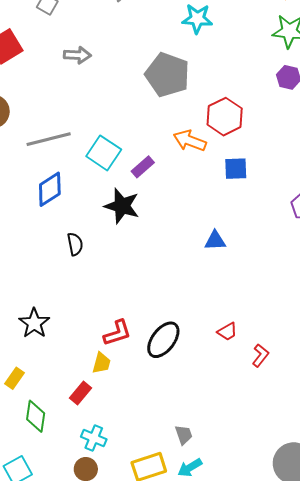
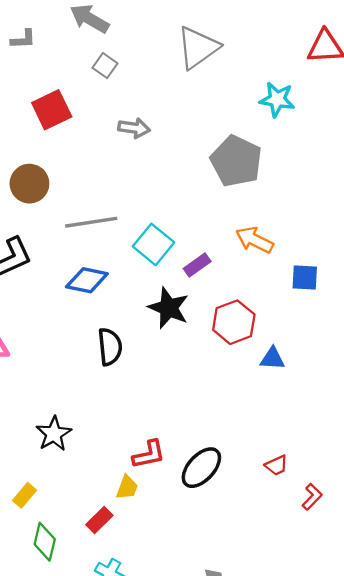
red hexagon: (225, 117) -> (234, 322), moved
blue diamond: (50, 189) -> (87, 280), turned 39
black semicircle: (75, 244) -> (110, 347), size x1.4

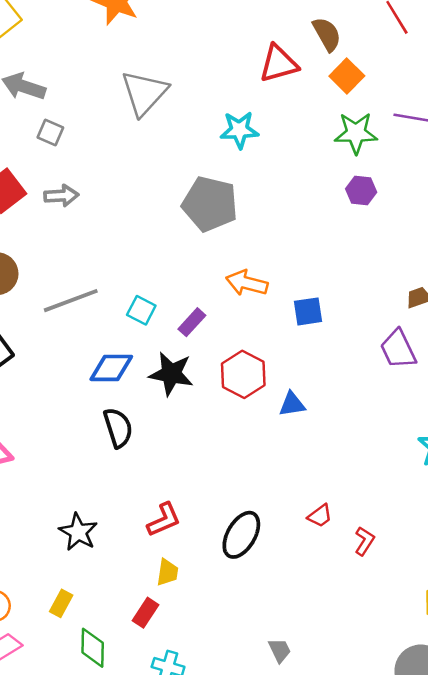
gray arrow: (134, 128) -> (61, 196), moved
cyan square: (153, 244) -> (141, 310), size x0.7
blue diamond: (87, 280) -> (111, 368), moved
red L-shape: (149, 454) -> (164, 520), moved

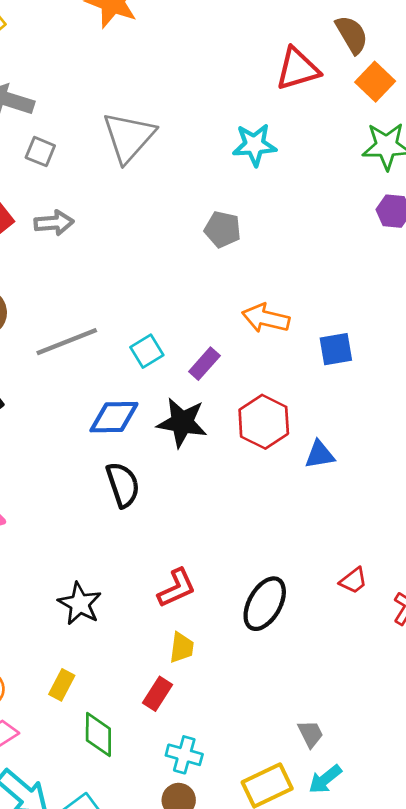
gray triangle: (144, 93) -> (129, 137), moved
gray pentagon: (210, 204) -> (223, 229), size x0.6
cyan square: (141, 310) -> (147, 351), turned 32

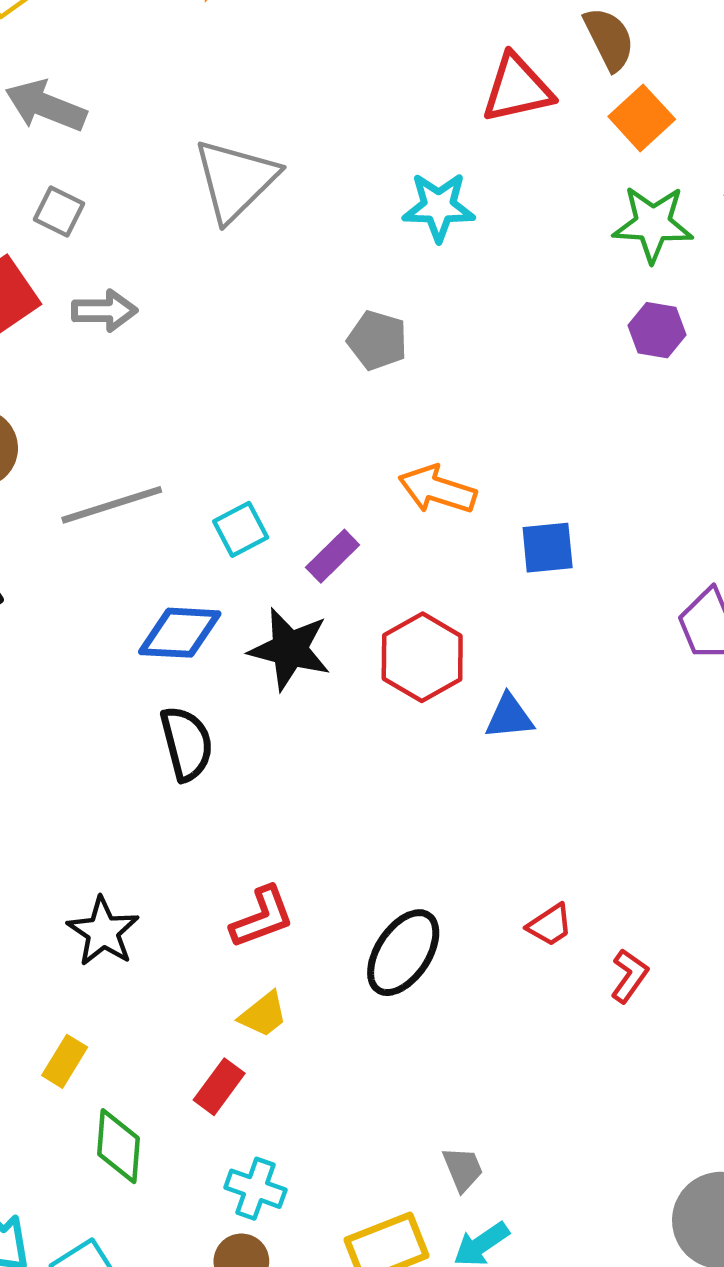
gray square: (40, 152) -> (59, 212), moved
yellow trapezoid: (182, 648) -> (263, 1014), turned 40

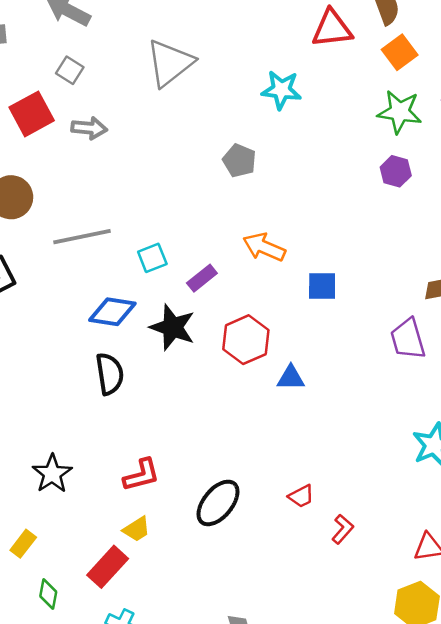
red rectangle: (219, 1087) -> (108, 567), size x1.4
green diamond: (119, 1146) -> (48, 594), size x0.7

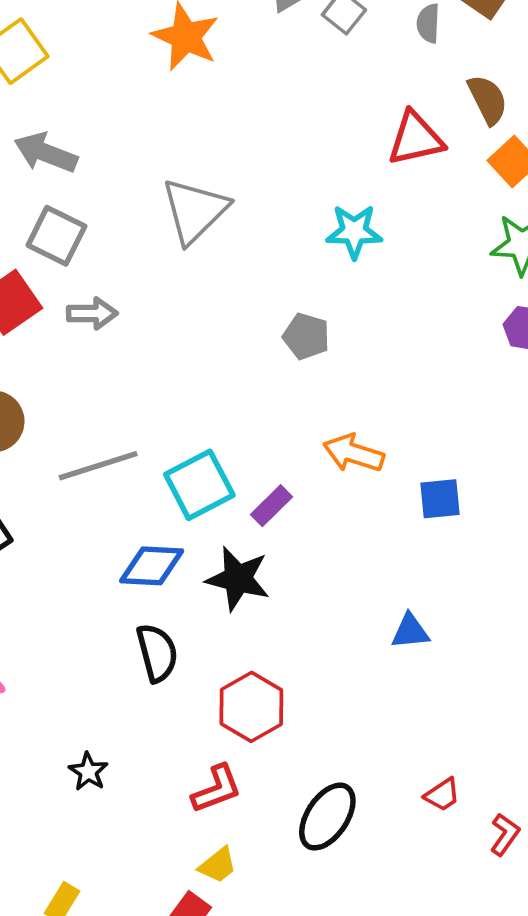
gray square: (70, 70) -> (56, 236), size x1.5
cyan square: (152, 258) -> (199, 485), size x1.6
red hexagon: (246, 340) -> (251, 707), moved
black star: (52, 474) -> (88, 772), moved, size x0.7

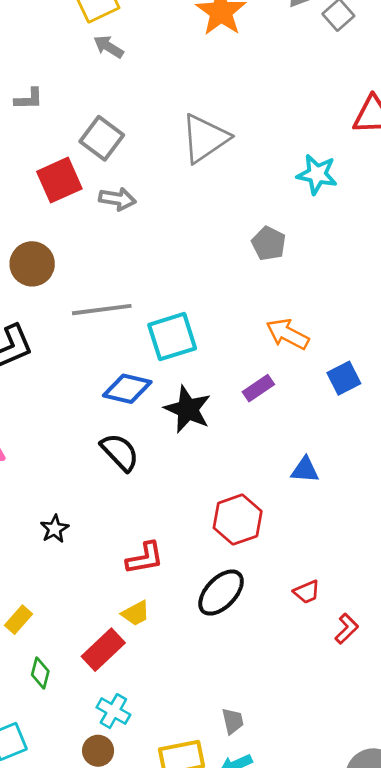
gray arrow: (46, 153) -> (108, 47), moved, size x0.7
blue square: (440, 499) -> (344, 378), turned -32
purple rectangle: (271, 506) -> (258, 388), moved
black semicircle: (157, 653) -> (120, 452), turned -39
red hexagon: (251, 707) -> (238, 520), moved

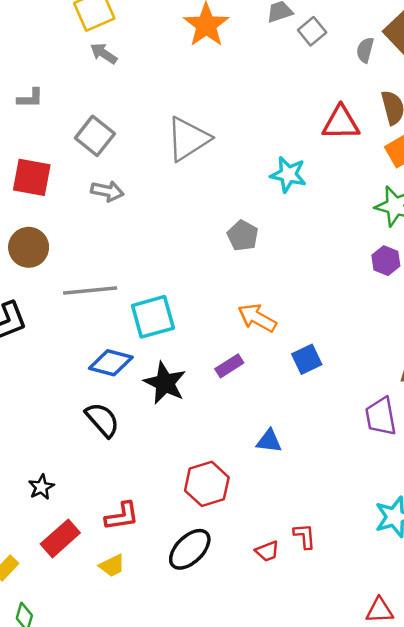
red square: (59, 180) -> (32, 177), moved, turned 33
red L-shape: (347, 629) -> (305, 536), moved, turned -52
red rectangle: (103, 650) -> (60, 538), moved

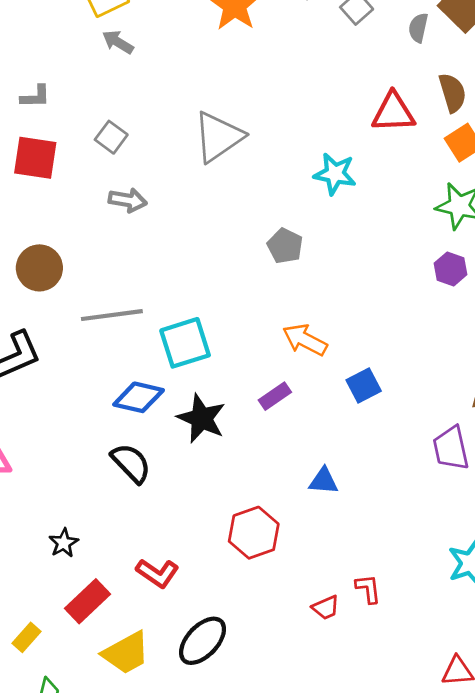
gray square: (95, 136) -> (111, 137), size x0.7
red square: (32, 177) -> (35, 158), moved
red L-shape: (122, 516) -> (157, 573), turned 45
black ellipse: (190, 549) -> (203, 641), moved
yellow trapezoid: (112, 566) -> (126, 653), moved, size x1.6

